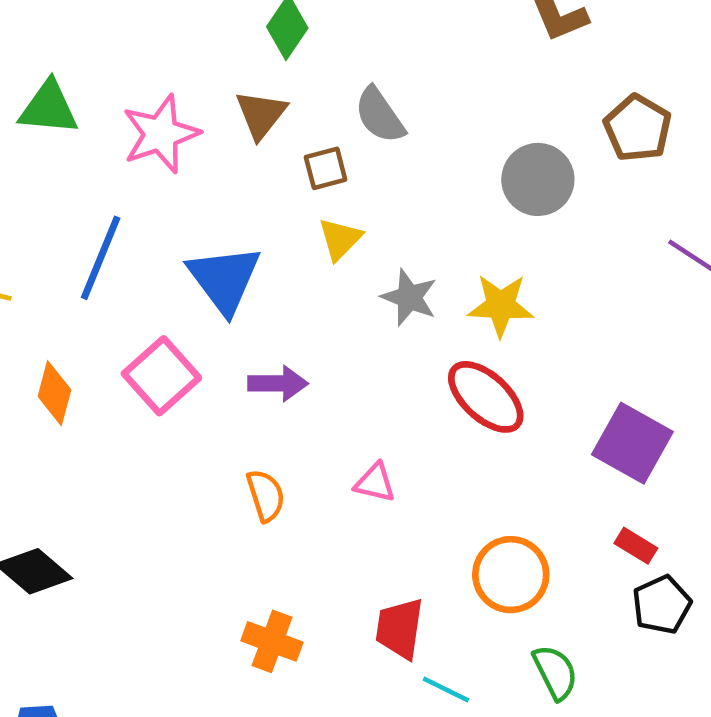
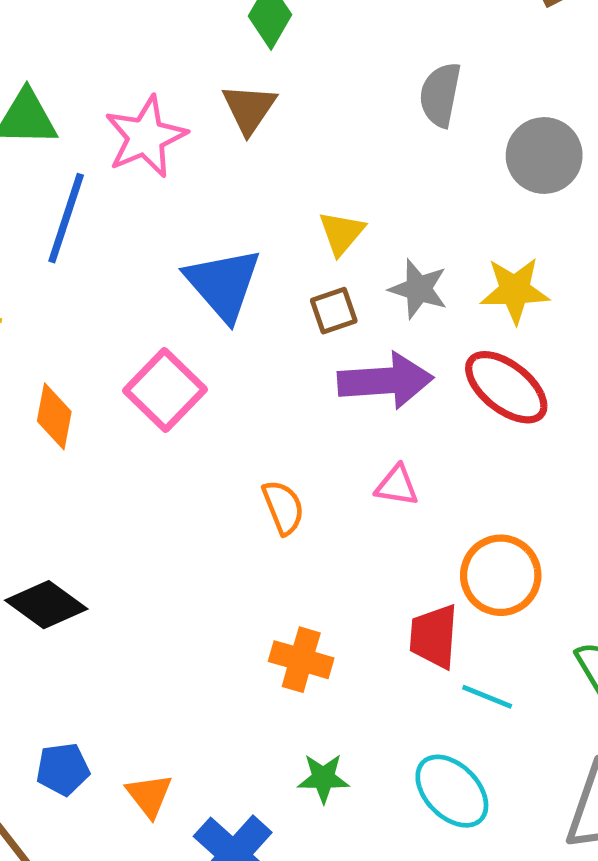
gray semicircle: (380, 115) -> (440, 95), moved, turned 50
brown square: (326, 168) -> (334, 311), moved
blue line: (101, 258) -> (66, 218), moved
purple arrow: (278, 383) -> (385, 381), moved, size x1.5
orange circle: (511, 575) -> (501, 575), moved

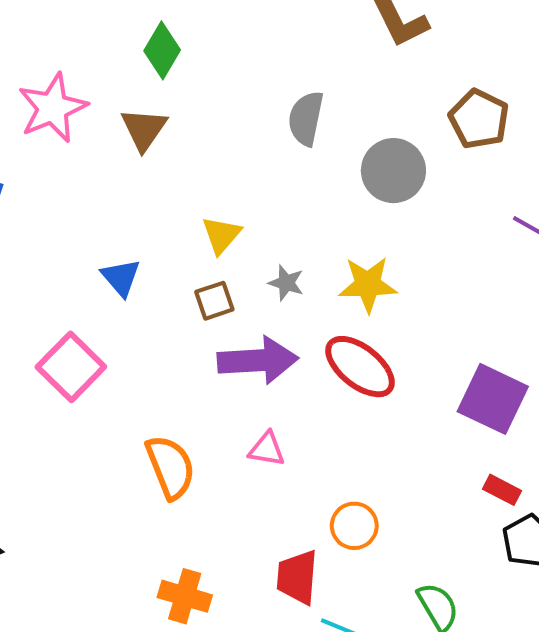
pink star: (146, 137) -> (53, 108), moved
blue triangle: (223, 284) -> (121, 278), size x0.6
gray star: (418, 289) -> (286, 283), size x0.7
orange semicircle: (283, 507) -> (170, 467), size x1.4
orange circle: (501, 575) -> (354, 526), size x0.7

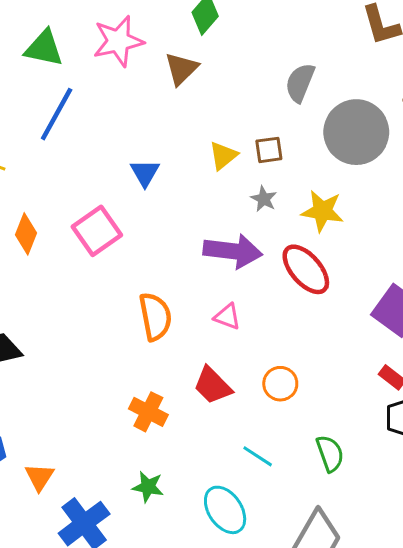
gray circle: (393, 171) -> (356, 132), size x1.4
brown square: (214, 301) -> (269, 150), moved
red trapezoid: (297, 577) -> (213, 386), moved, turned -60

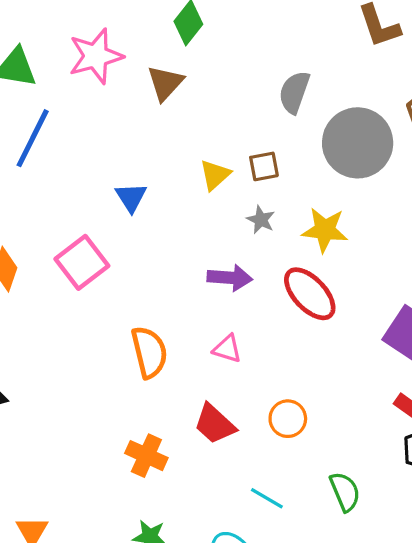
purple arrow: (233, 251) -> (230, 278), size x0.7

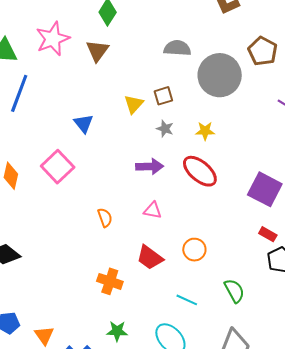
gray semicircle: (294, 92) -> (177, 48), turned 80
yellow star: (325, 230) -> (205, 131), size x0.7
orange semicircle: (149, 352) -> (105, 218), size x0.6

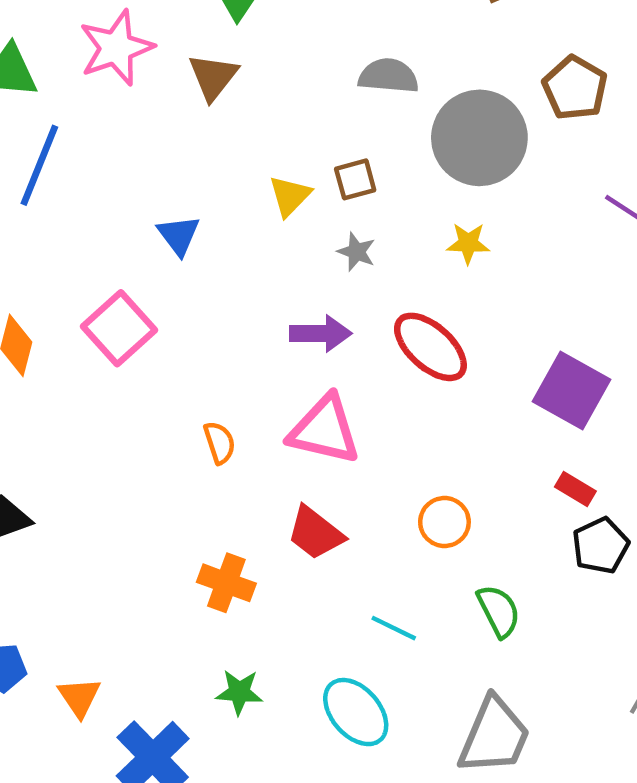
yellow star: (205, 131) -> (468, 243), moved
pink triangle: (153, 210) -> (325, 430), size x1.8
orange circle: (194, 250) -> (444, 522), moved

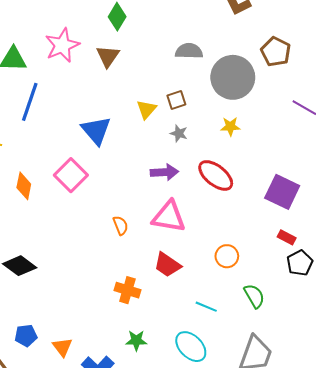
blue triangle: (179, 235) -> (96, 130), size x1.5

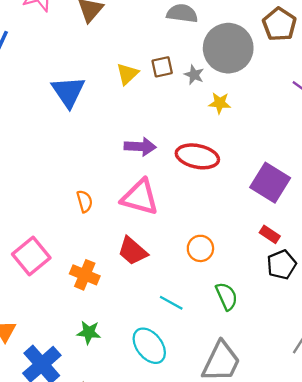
gray star: (179, 133) -> (194, 75), moved
pink square: (71, 175) -> (31, 256), moved
red ellipse: (216, 175) -> (197, 156), turned -33

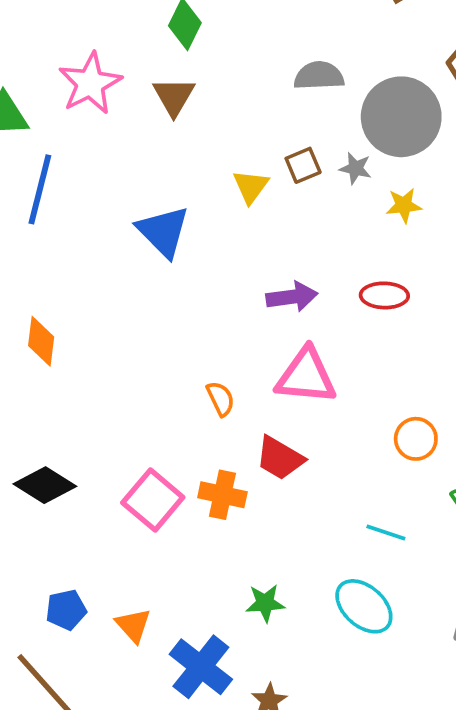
red ellipse: (197, 156) -> (384, 295), size x0.7
red trapezoid: (133, 251) -> (280, 458), moved
orange cross: (85, 275) -> (222, 495), moved

